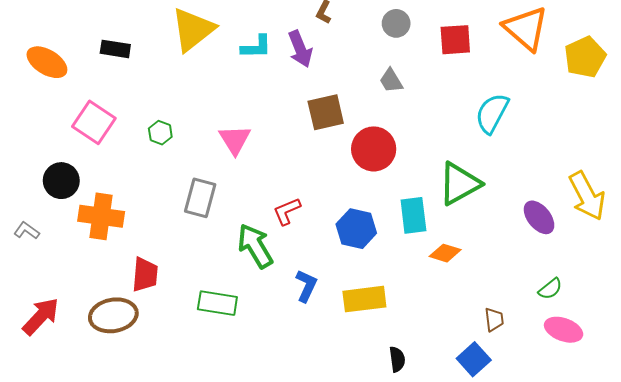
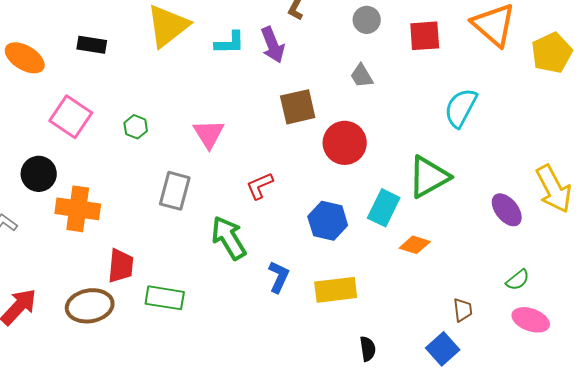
red L-shape: (287, 211) -> (260, 186), moved
cyan rectangle: (413, 215) -> (384, 208), turned 33
green rectangle: (217, 303) -> (165, 298), moved

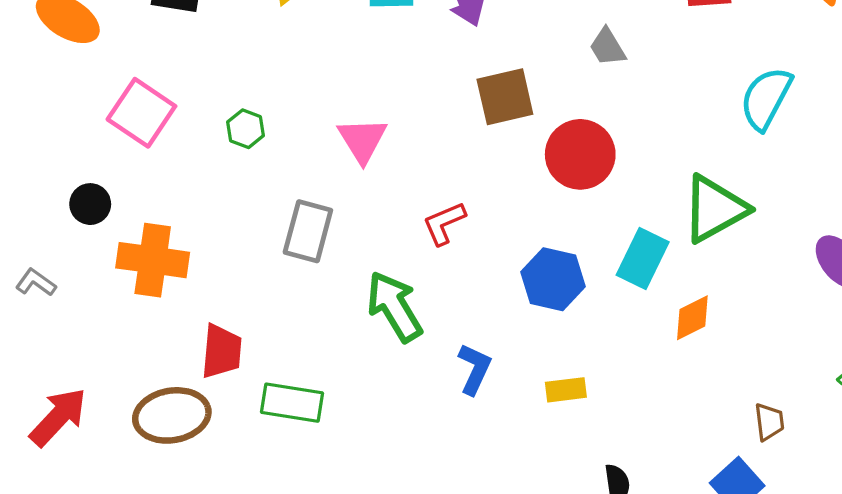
black circle: (39, 174) -> (90, 204), size x0.7
orange diamond: (415, 245) -> (692, 318), turned -44
yellow rectangle: (336, 290) -> (566, 390), size x0.6

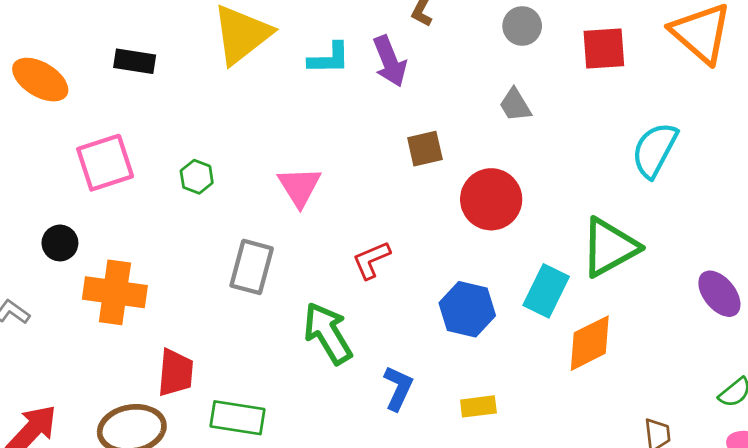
brown square: (505, 97) -> (425, 149), size x0.7
pink square: (141, 113) -> (105, 163), turned 38
orange diamond: (692, 318) -> (590, 343), size x1.4

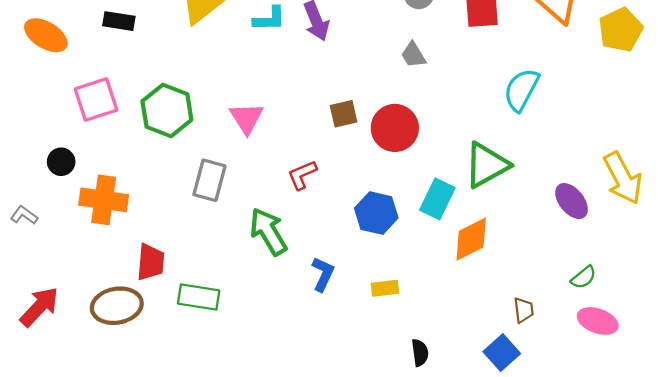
brown square: (425, 149) -> (344, 114), moved
green hexagon: (197, 177) -> (167, 110), size x2.0

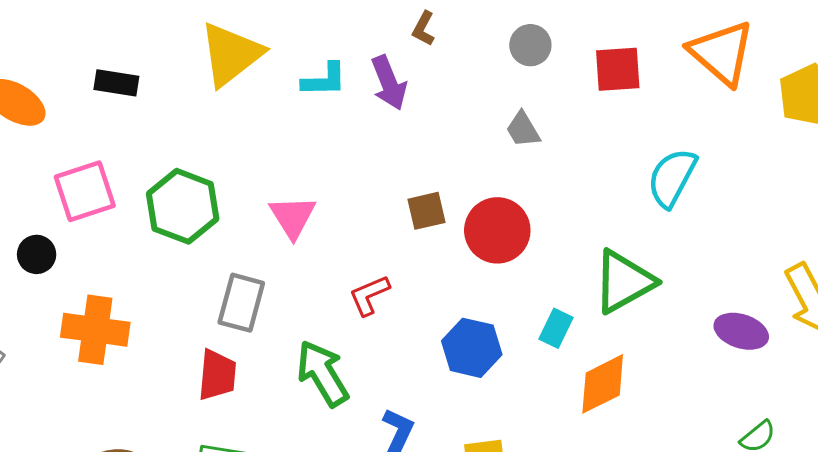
black circle: (61, 162) -> (37, 254), moved
cyan rectangle: (437, 199) -> (556, 328), size x0.7
purple ellipse: (572, 201) -> (741, 331), turned -33
red trapezoid: (151, 262) -> (217, 375), moved

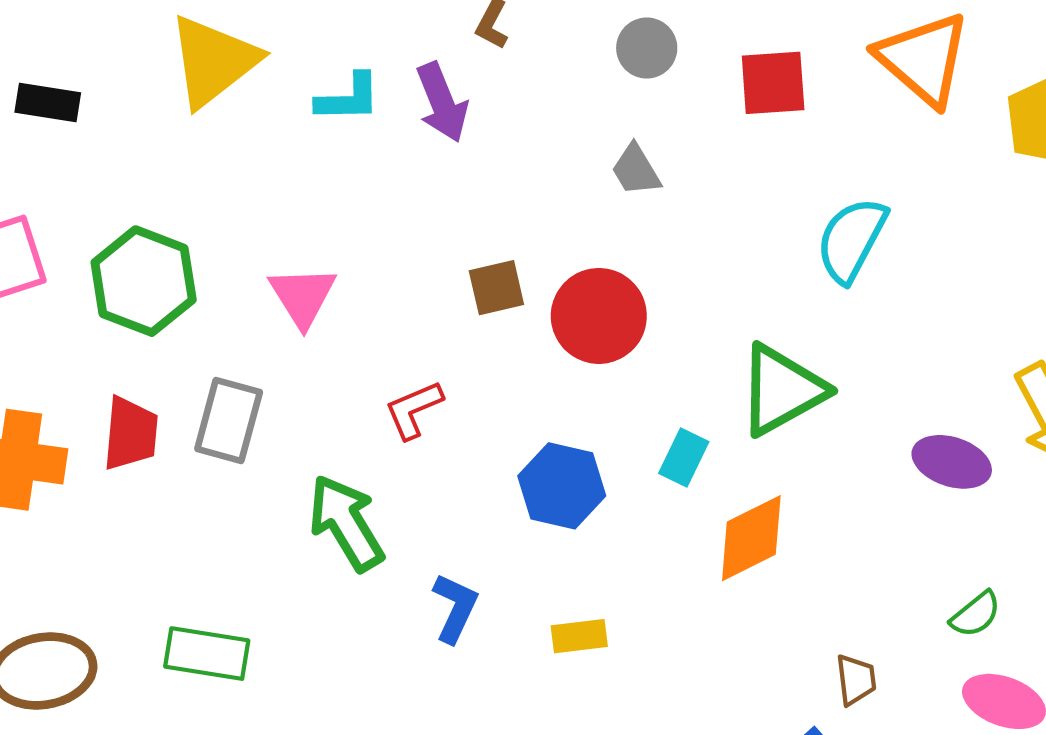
red trapezoid: (217, 375) -> (131, 434), moved

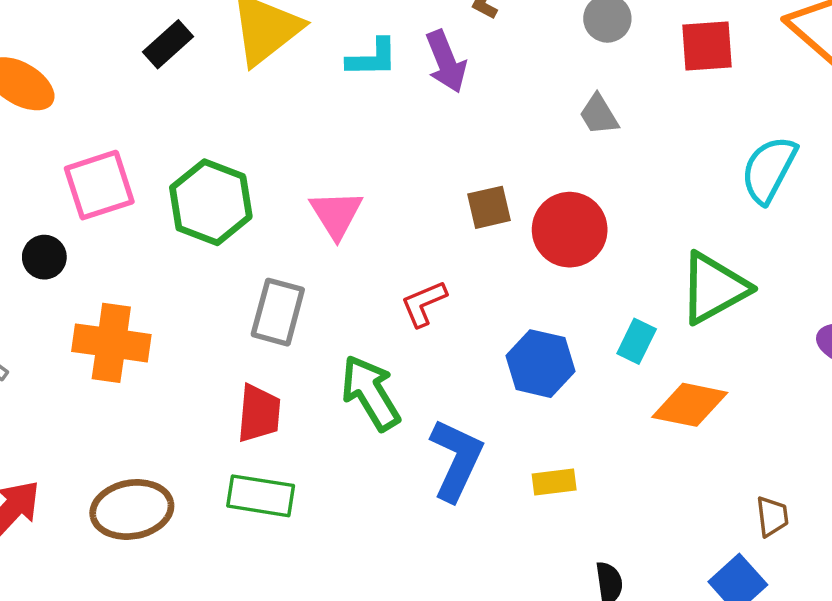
black rectangle: (48, 102) -> (168, 44), moved, turned -51
red trapezoid: (131, 434) -> (259, 413), moved
orange diamond: (751, 538) -> (690, 405), turned 38
blue L-shape: (455, 608) -> (456, 460), size x1.5

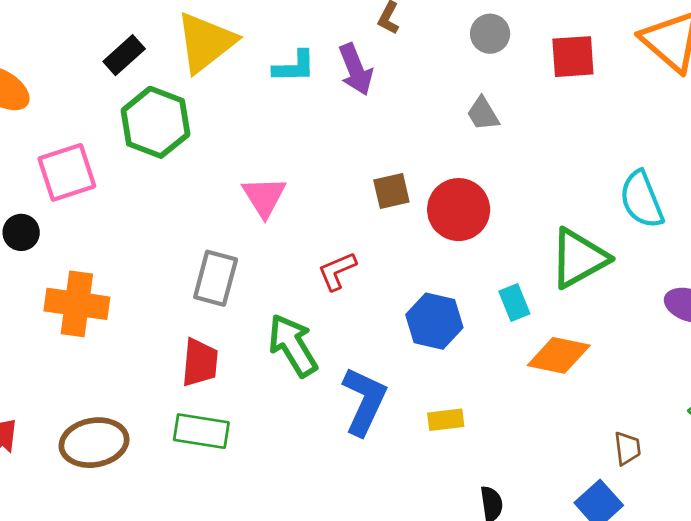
cyan semicircle: (769, 170) -> (642, 200), moved, turned -50
green hexagon: (211, 202) -> (156, 122), moved
cyan rectangle: (637, 341) -> (514, 302), turned -48

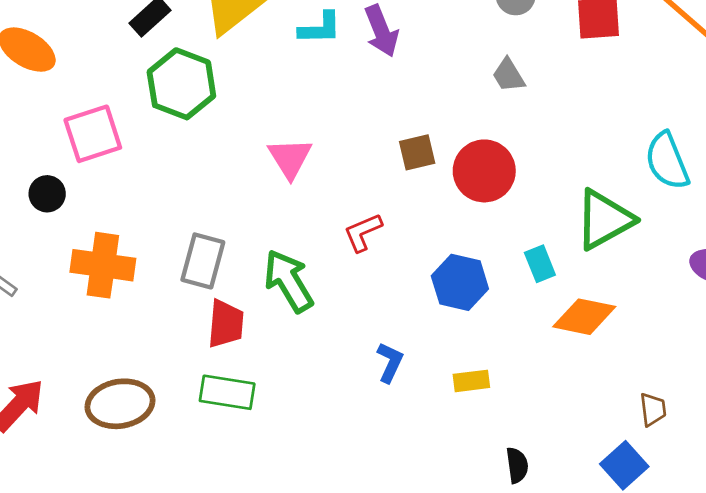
gray rectangle: (216, 278) -> (203, 261), moved
green arrow: (293, 345) -> (289, 281), moved
blue L-shape: (364, 401) -> (390, 362), size x0.6

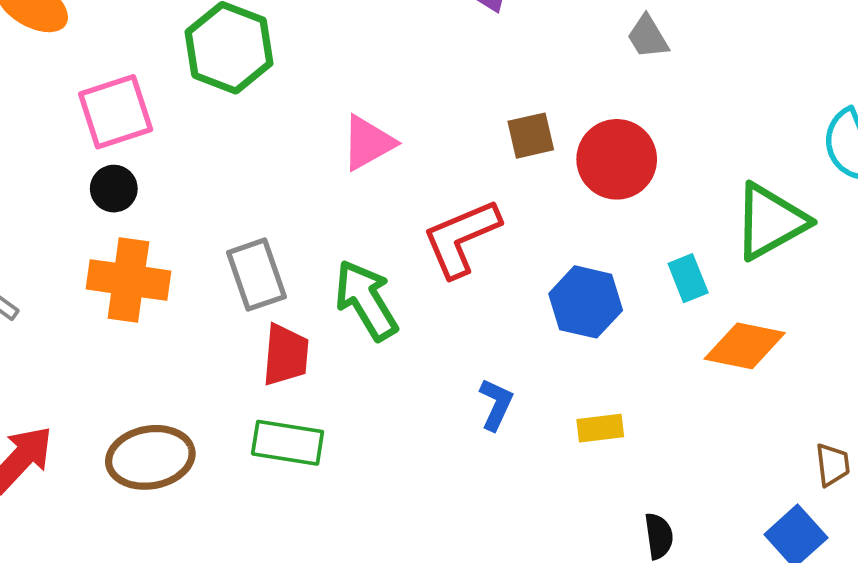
pink triangle: (290, 158) -> (368, 143), turned 33
black circle: (47, 194) -> (114, 189), moved
red L-shape: (363, 232) -> (461, 238), size x1.6
gray rectangle: (203, 261) -> (256, 275), turned -34

